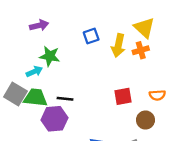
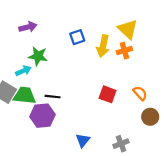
orange semicircle: (157, 95) -> (140, 93), turned -128
red square: (123, 96) -> (108, 94), turned 30
brown circle: (145, 120) -> (150, 117), moved

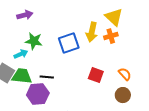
blue square: (77, 37) -> (69, 43), moved, size x1.5
brown circle: (150, 117) -> (123, 95), moved

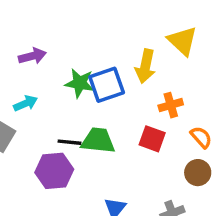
purple arrow: (25, 15) -> (32, 56), moved
orange cross: (111, 36) -> (171, 105), moved
green star: (34, 41) -> (80, 83), moved
green trapezoid: (22, 76) -> (98, 140), moved

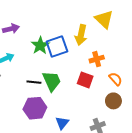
green star: (80, 83) -> (40, 45), turned 30
green trapezoid: (98, 140) -> (52, 81), turned 60
purple hexagon: (54, 171) -> (35, 108), moved

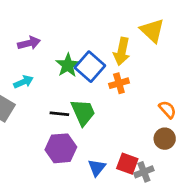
blue square: (57, 47) -> (90, 67), turned -30
orange cross: (97, 59) -> (119, 83), moved
red square: (85, 80) -> (127, 164), moved

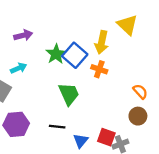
orange cross: (119, 83) -> (99, 69), turned 35
black line: (59, 114) -> (57, 127), moved
purple hexagon: (61, 148) -> (16, 124), moved

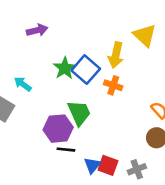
purple arrow: (23, 35) -> (37, 30), moved
cyan arrow: (19, 68) -> (23, 84), turned -119
purple hexagon: (16, 124) -> (58, 129), moved
red square: (106, 137) -> (108, 165), moved

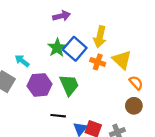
purple arrow: (37, 30) -> (62, 16), moved
yellow triangle: (145, 35) -> (122, 60), moved
purple hexagon: (58, 129) -> (40, 85), moved

